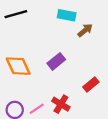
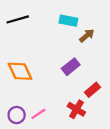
purple rectangle: (56, 61) -> (71, 67), moved
red cross: (61, 104) -> (76, 109), moved

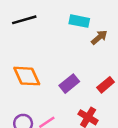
purple rectangle: (71, 67) -> (69, 84), moved
red rectangle: (93, 90) -> (106, 85), moved

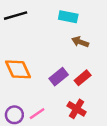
brown arrow: (99, 37) -> (80, 42), moved, turned -119
red rectangle: (106, 85) -> (83, 78), moved

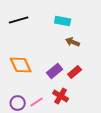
red cross: (77, 109) -> (61, 96), moved

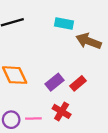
brown arrow: (73, 42) -> (89, 41), moved, size x1.5
pink line: (37, 102) -> (33, 119), turned 32

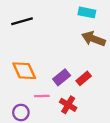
cyan rectangle: (64, 23) -> (87, 12), moved
pink line: (33, 119) -> (42, 96), moved

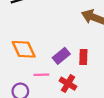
red rectangle: (84, 78) -> (83, 57), turned -48

